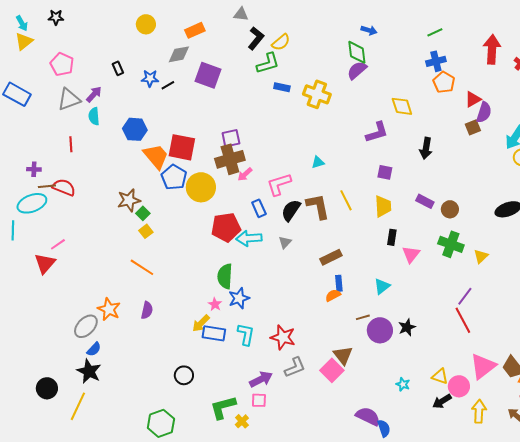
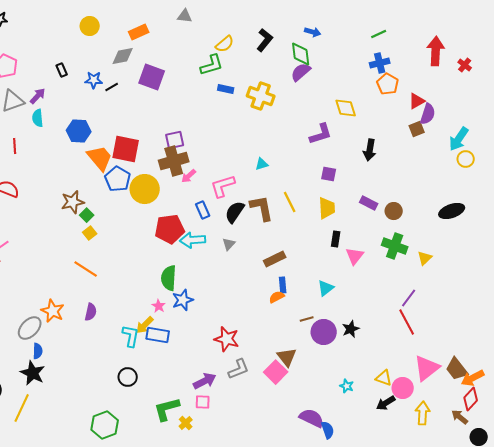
black L-shape: (256, 38) -> (265, 40), moved
cyan L-shape: (246, 334) -> (131, 336), moved
blue semicircle: (94, 349) -> (38, 351), turned -42

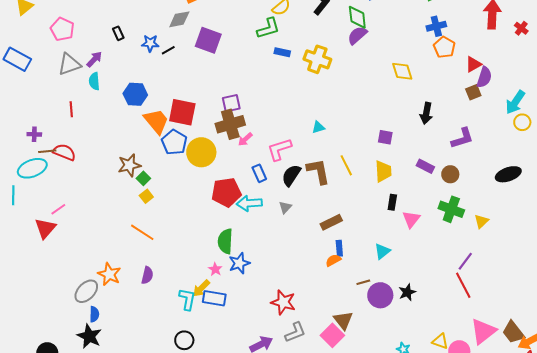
purple L-shape: (321, 134) -> (462, 138), moved

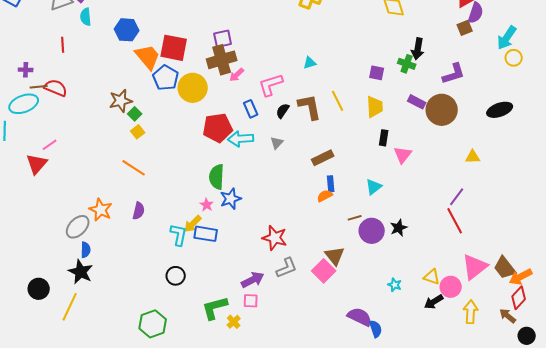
brown circle: (450, 174) -> (442, 110), size x1.8
black semicircle: (291, 175) -> (283, 111), size x0.7
green cross: (451, 209) -> (407, 64), moved, size x0.7
yellow triangle: (481, 221) -> (473, 157), turned 42

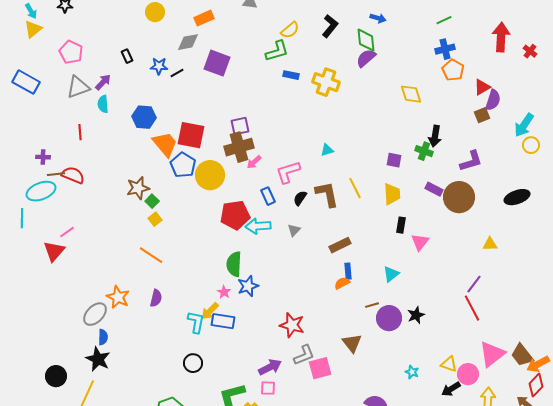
pink square: (324, 271) -> (320, 368), moved, turned 30

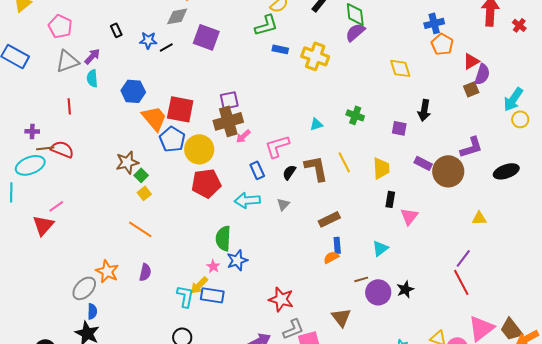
green cross: (424, 151) -> (355, 115), moved
purple square: (394, 160) -> (399, 128), moved
purple L-shape: (471, 161) -> (471, 147), moved
red pentagon: (235, 215) -> (206, 183), moved

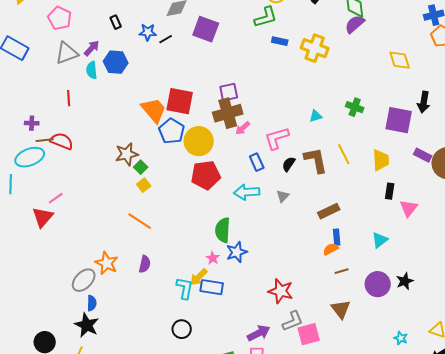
blue hexagon: (133, 91) -> (116, 62), moved
purple square: (399, 128) -> (399, 120), size x1.8
brown line: (361, 279) -> (342, 271), moved

